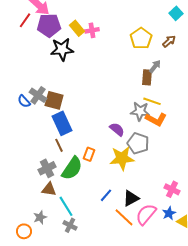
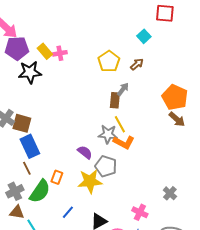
yellow line: (152, 101) -> (120, 124), turned 42
blue line: (106, 195) -> (68, 212), moved

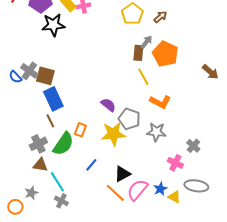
orange pentagon: (175, 97) -> (165, 54), moved
brown arrow: (177, 119) -> (210, 72), moved
gray star: (108, 134) -> (156, 132), moved
orange L-shape: (124, 142) -> (160, 102), moved
pink cross: (140, 212) -> (175, 163), moved

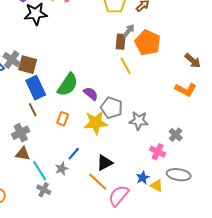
orange L-shape: (160, 102) -> (186, 90), moved
green semicircle: (63, 144) -> (68, 85), moved
pink semicircle: (137, 190) -> (119, 196), moved
gray star: (31, 193) -> (62, 169), moved

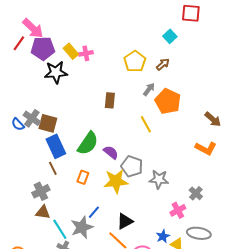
brown rectangle: (121, 42) -> (110, 100), moved
pink cross: (158, 152) -> (178, 210), turned 35
gray star: (62, 169) -> (82, 227), size x1.6

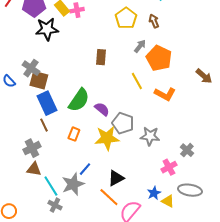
brown arrow: (163, 64) -> (154, 21), turned -72
gray cross: (32, 118) -> (31, 68), moved
orange L-shape: (206, 148) -> (165, 94), moved

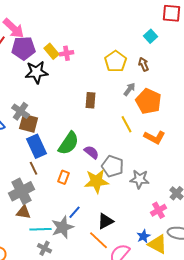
gray cross: (32, 148) -> (22, 191), size x1.4
cyan line: (51, 186) -> (40, 229), turned -60
yellow triangle: (168, 201) -> (158, 244), size x1.5

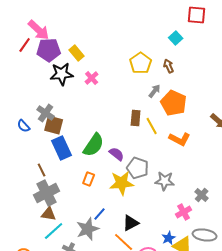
pink cross: (66, 53) -> (92, 78), moved, turned -32
brown rectangle: (90, 100) -> (136, 118), moved
brown line: (34, 168) -> (42, 170), moved
cyan line: (40, 229) -> (54, 231), moved, turned -40

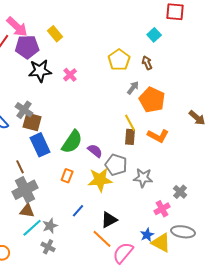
yellow rectangle: (77, 53) -> (55, 34), moved
brown rectangle: (136, 118) -> (130, 137), moved
gray star: (88, 229) -> (50, 226), moved, size x0.7

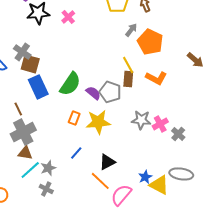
gray pentagon: (116, 165) -> (110, 92), moved
orange rectangle: (67, 176) -> (74, 118), moved
pink cross: (162, 209) -> (160, 124), moved

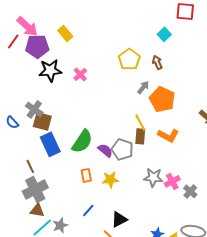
orange rectangle: (74, 118) -> (86, 175), turned -32
yellow star: (98, 122) -> (110, 179), size x0.7

